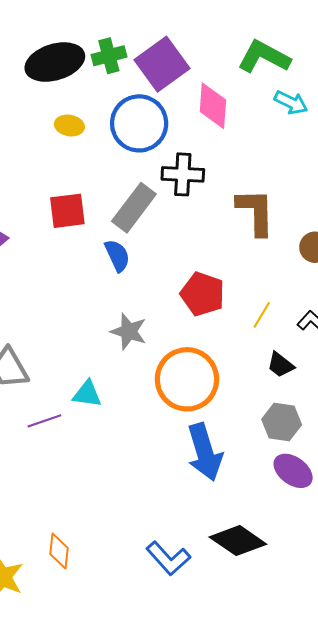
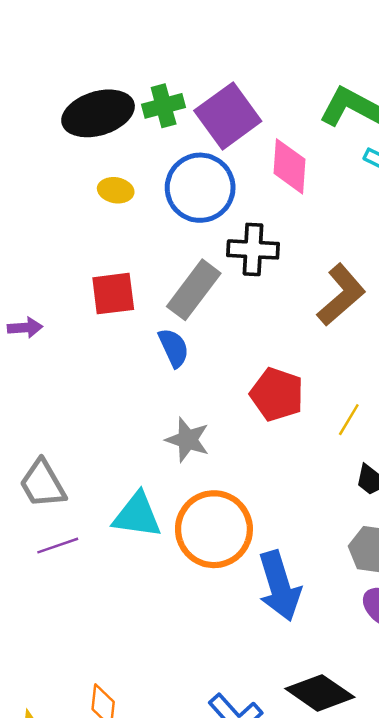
brown L-shape: (256, 212) -> (341, 295), turned 50
orange circle: (187, 379) -> (214, 529), moved
cyan triangle: (87, 394) -> (137, 515), size x1.4
purple line: (44, 421) -> (58, 546), moved

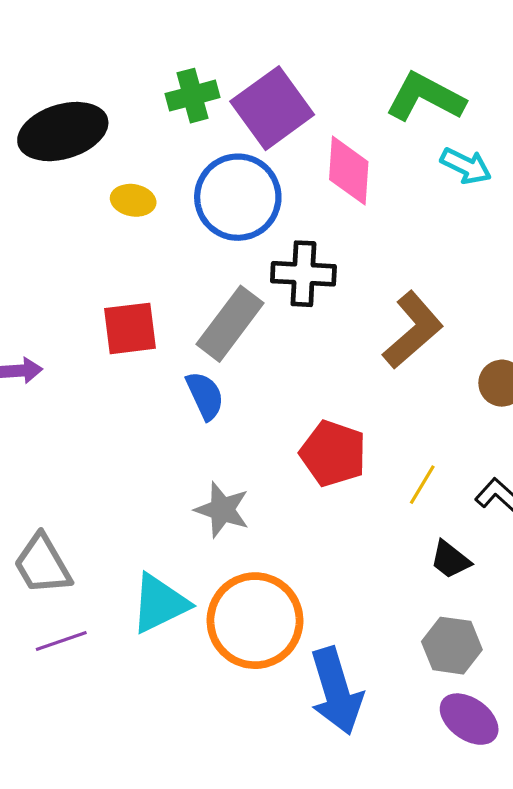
black ellipse: (98, 113) -> (63, 132), moved
cyan triangle: (137, 515) -> (160, 603), turned -34

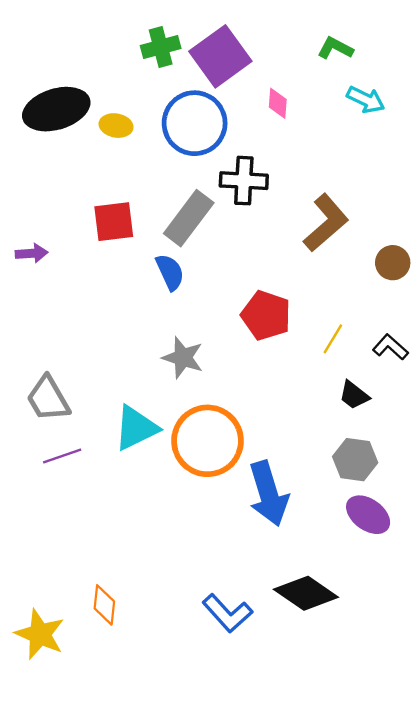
green L-shape: (425, 97) -> (335, 48), size x0.6
black ellipse: (63, 132) -> (56, 109), moved
pink diamond: (349, 171) -> (278, 103), size x0.6

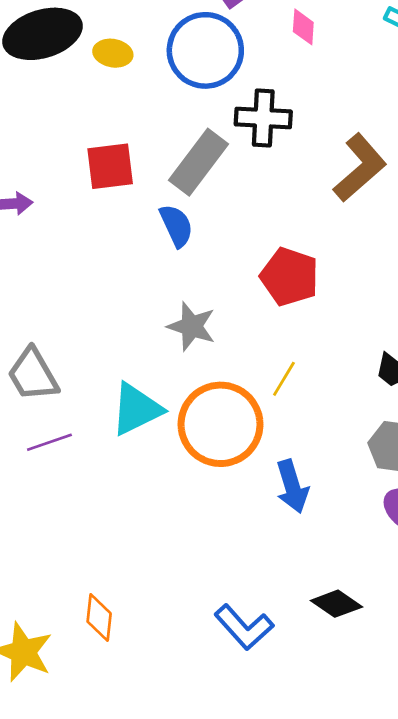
yellow line: (333, 339) -> (284, 379), moved
blue arrow: (268, 494) -> (292, 486), size x0.7
black diamond: (306, 593) -> (336, 604), size x0.7

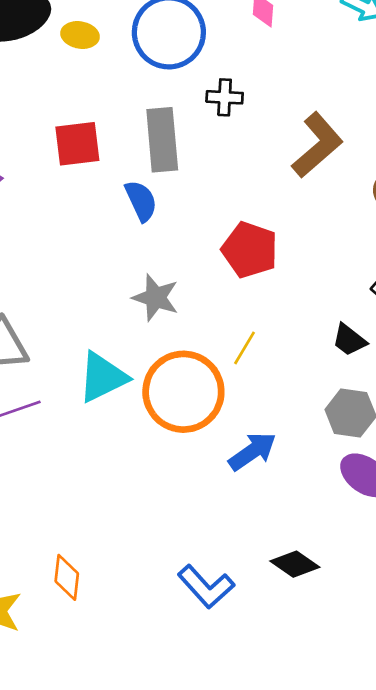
black cross: (263, 118) -> (225, 97), size x0.7
gray rectangle: (198, 162) -> (162, 140), turned -42
blue arrow: (292, 486) -> (252, 451), turned -108

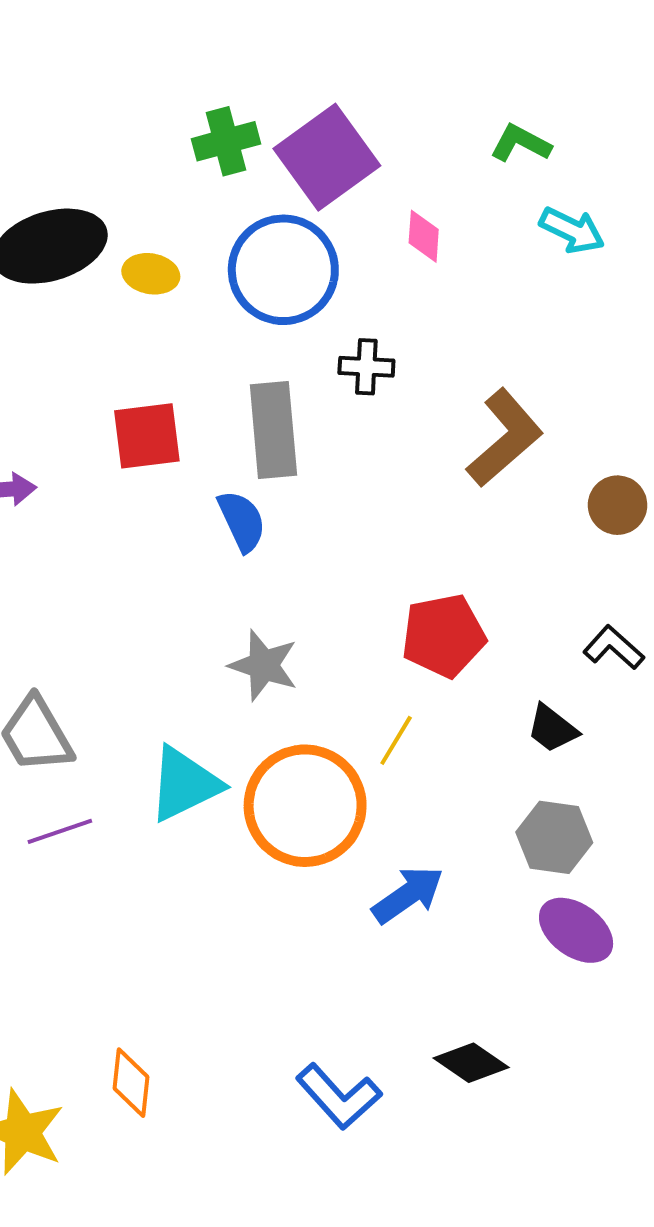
red pentagon: (250, 250) -> (444, 636), moved, turned -30

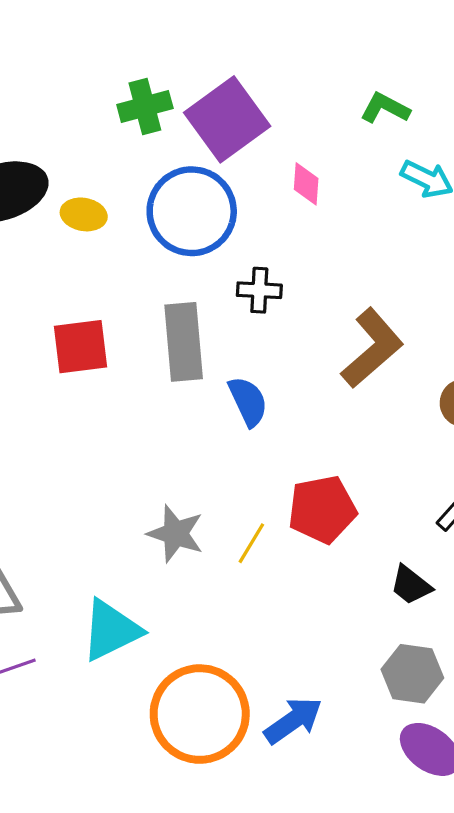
blue semicircle: (242, 521) -> (248, 401), moved
yellow line: (396, 740) -> (251, 543), moved
orange circle: (305, 806) -> (200, 714), moved

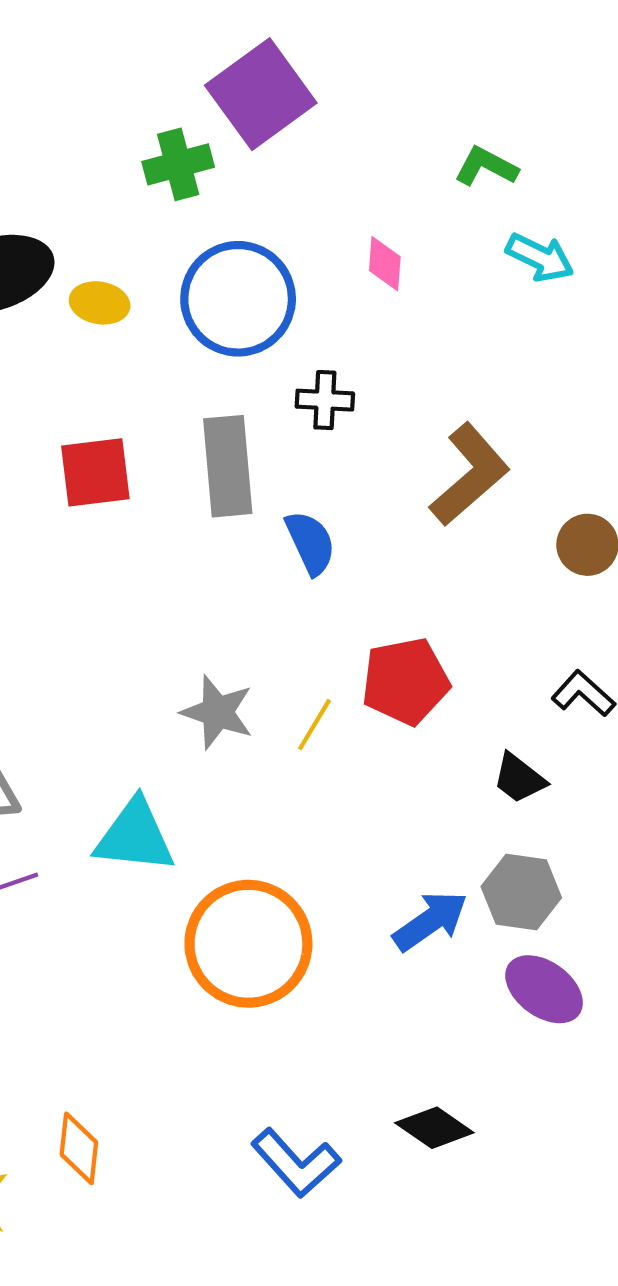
purple square: (227, 119) -> (261, 94), moved
cyan triangle: (111, 630) -> (135, 836), turned 32
blue arrow: (293, 720) -> (430, 921), moved

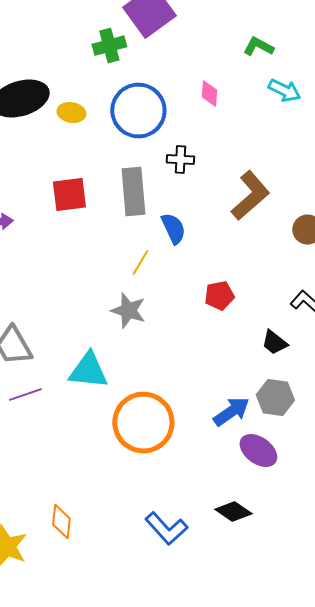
red pentagon: (406, 681) -> (219, 296), size x0.7
yellow line: (315, 725) -> (140, 263), moved
purple ellipse: (544, 989) -> (258, 451), moved

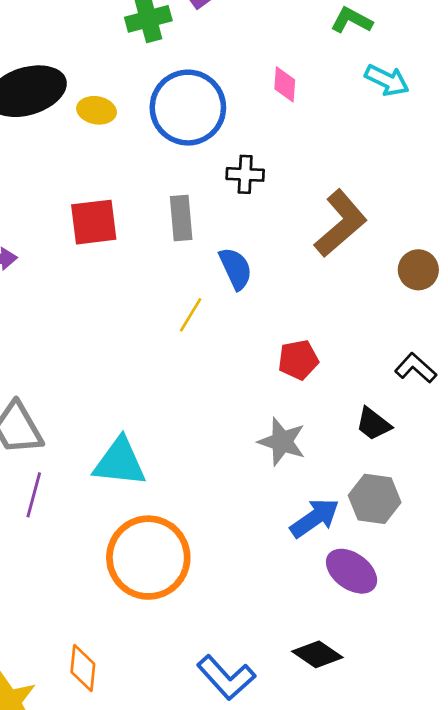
gray rectangle: (133, 192) -> (181, 218), size x0.7
gray star: (128, 311) -> (282, 442), moved
purple line: (25, 395) -> (34, 495), turned -56
orange circle: (143, 423) -> (148, 558), moved

